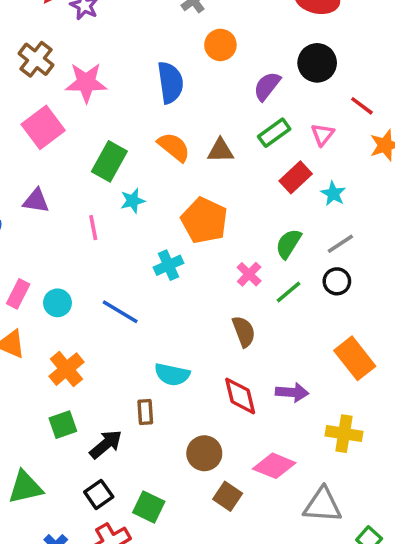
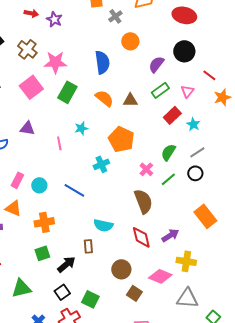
green rectangle: (109, 161) -> (67, 92), moved
brown semicircle: (244, 331) -> (143, 201), size x1.4
orange cross: (66, 369) -> (44, 222), turned 30
purple arrow: (292, 392) -> (170, 235), turned -36
yellow cross: (344, 434) -> (186, 261), moved

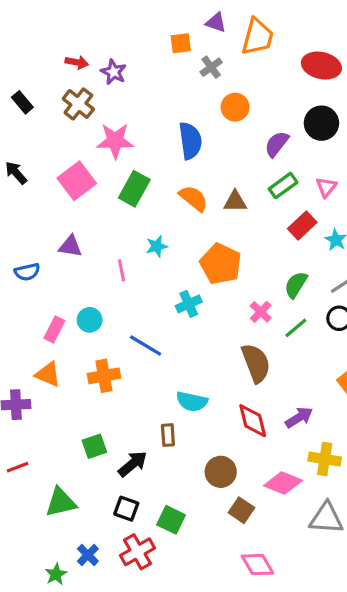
brown cross: (27, 49) -> (78, 104), moved
cyan circle: (39, 185) -> (90, 320), moved
orange cross: (44, 222) -> (104, 376), moved
black square: (62, 292) -> (126, 509), turned -35

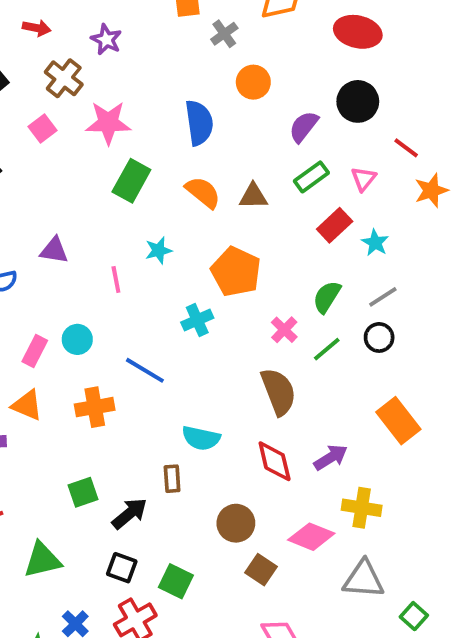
red arrow: (77, 62) -> (37, 28), moved
pink square: (77, 181) -> (42, 129), moved, size x0.6

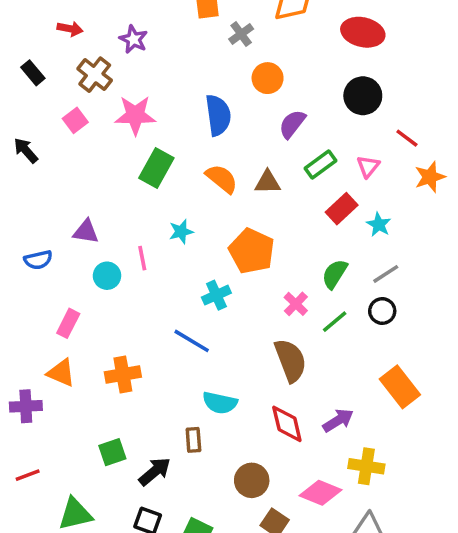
purple semicircle: (304, 127) -> (292, 124), moved
cyan circle: (77, 339) -> (107, 276), moved
blue line: (145, 370) -> (192, 341), moved

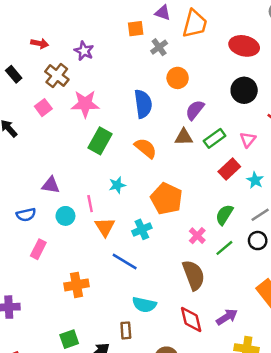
brown triangle: (268, 182) -> (184, 137), moved
blue semicircle: (38, 260) -> (26, 215), moved
orange triangle: (61, 373) -> (105, 227), moved, turned 35

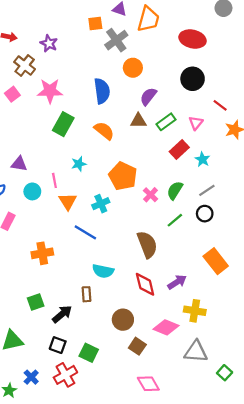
gray cross: (159, 47) -> (116, 40), size x1.5
pink cross: (197, 236) -> (151, 195), moved

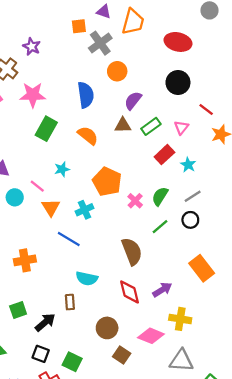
pink line: (54, 180) -> (37, 186), turned -40

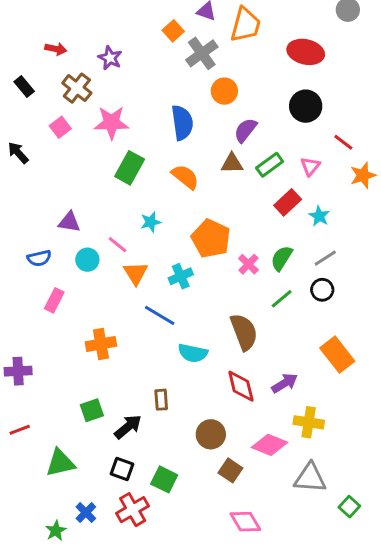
orange square: (79, 26) -> (173, 31), turned -35
cyan semicircle: (87, 278) -> (193, 353), moved

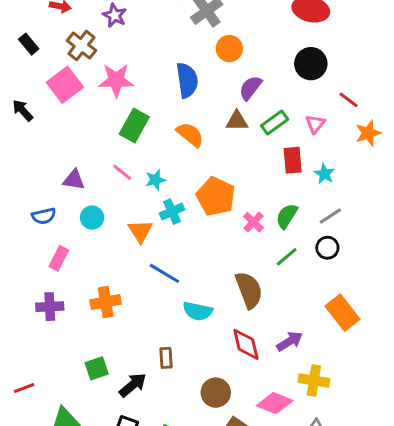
pink square: (60, 127) -> (65, 85), size x1.6
red rectangle: (288, 202) -> (293, 160), turned -52
pink line: (117, 245) -> (122, 172), moved
cyan cross: (181, 276) -> (172, 212), moved
purple cross: (18, 371) -> (50, 307), moved

